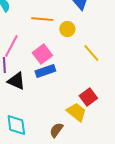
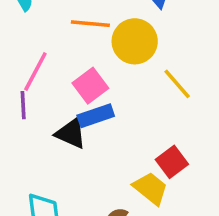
yellow circle: (67, 29) -> (135, 41), size x1.6
black triangle: (16, 81) -> (71, 133), moved

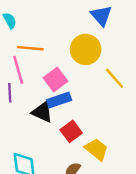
orange line: (90, 24) -> (30, 48), moved
pink line: (35, 71) -> (18, 70), turned -44
red square: (172, 162) -> (71, 131), moved

